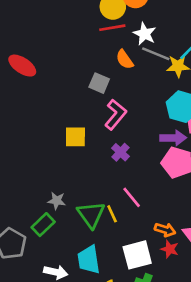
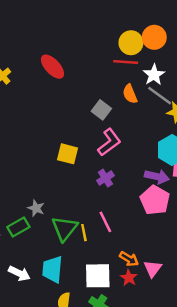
red ellipse: (22, 66) -> (52, 67), moved

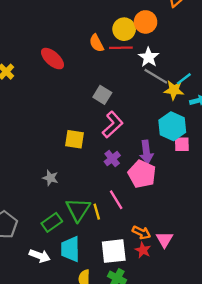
orange semicircle: (130, 94) -> (97, 43), moved
purple arrow: (157, 177) -> (146, 152), moved, turned 75
pink pentagon: (155, 200) -> (142, 174), moved
gray star: (36, 208) -> (50, 178), moved
green rectangle: (18, 227) -> (52, 222), moved

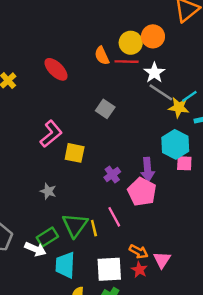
pink L-shape: (113, 125) -> (51, 134), moved
white arrow: (40, 256) -> (35, 249), moved

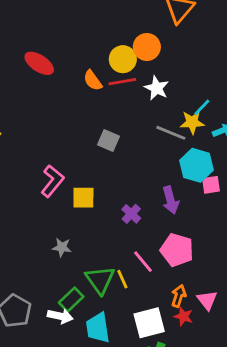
red ellipse: (56, 69) -> (39, 63), moved
gray line: (161, 92) -> (171, 133), moved
pink pentagon: (142, 192) -> (177, 250), moved
orange arrow: (139, 252) -> (179, 296), turned -90

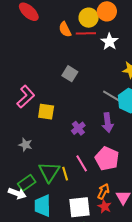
gray line: (171, 133) -> (113, 97), moved

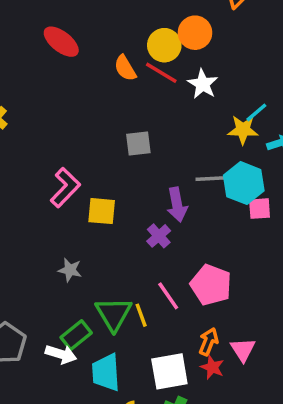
red line: (86, 33) -> (161, 73), turned 36
gray square: (70, 74) -> (138, 143), turned -35
gray line: (113, 97) -> (214, 178), turned -30
purple arrow: (108, 123) -> (177, 205), moved

